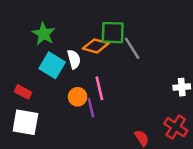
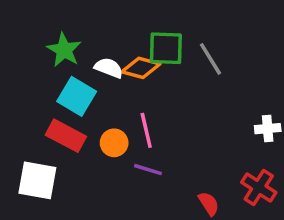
gray line: (132, 48) -> (211, 59), moved
white semicircle: (74, 59) -> (109, 68), moved, turned -54
red rectangle: (23, 92) -> (66, 136), moved, size x1.5
purple line: (91, 108) -> (148, 170), moved, turned -60

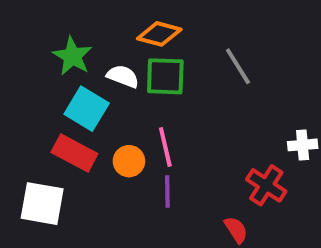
green square: (166, 48) -> (165, 76), moved
orange diamond: (141, 68) -> (159, 34), moved
purple line: (148, 170) -> (167, 191), turned 72
red cross: (259, 187) -> (266, 185), moved

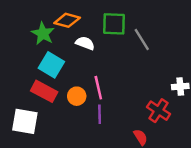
orange diamond: (159, 34) -> (67, 20), moved
white semicircle: (123, 76) -> (85, 43), moved
green square: (165, 76) -> (114, 24), moved

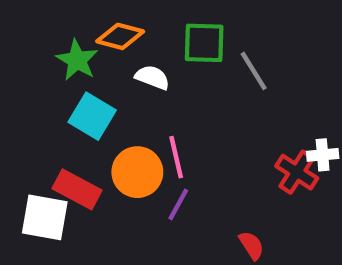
red rectangle: (44, 91) -> (77, 189), moved
orange circle: (77, 96) -> (137, 172), size x1.5
red cross: (159, 111) -> (297, 172), moved
purple line: (100, 114) -> (178, 204), turned 30

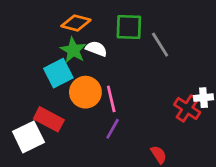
green star: (77, 60) -> (73, 50), moved
cyan square: (92, 116) -> (58, 73), turned 32
orange circle: (137, 172) -> (85, 92), moved
white square: (45, 217) -> (28, 137), turned -36

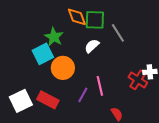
orange diamond: (76, 23) -> (77, 17), moved, turned 55
white semicircle: (96, 49) -> (92, 46), moved, turned -63
pink line: (111, 99) -> (100, 86), moved
red rectangle: (49, 119) -> (48, 100), moved

